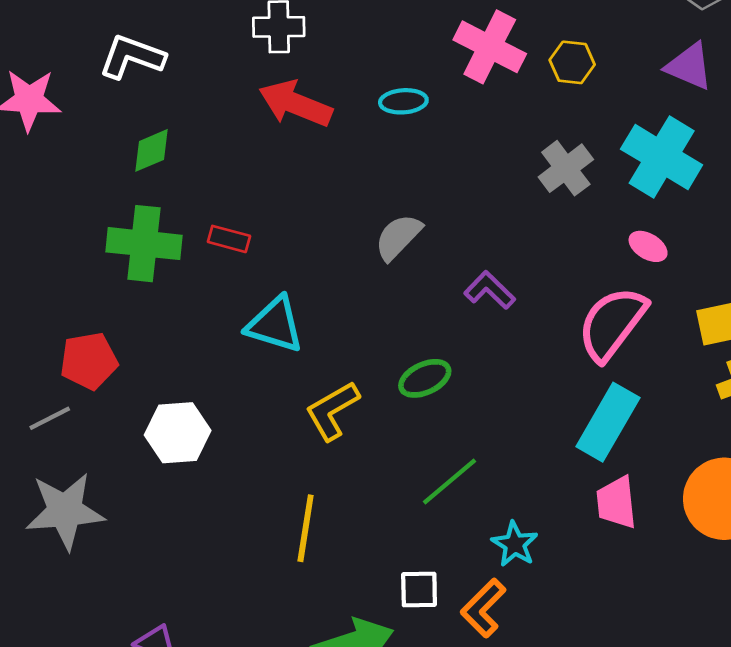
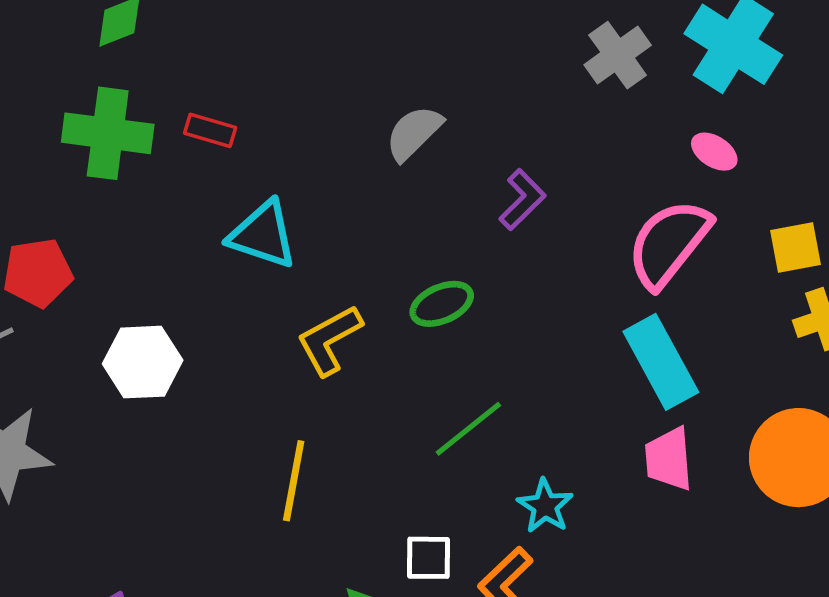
purple L-shape: (490, 290) -> (522, 200), turned 90
cyan rectangle: (608, 422) -> (661, 362), turned -60

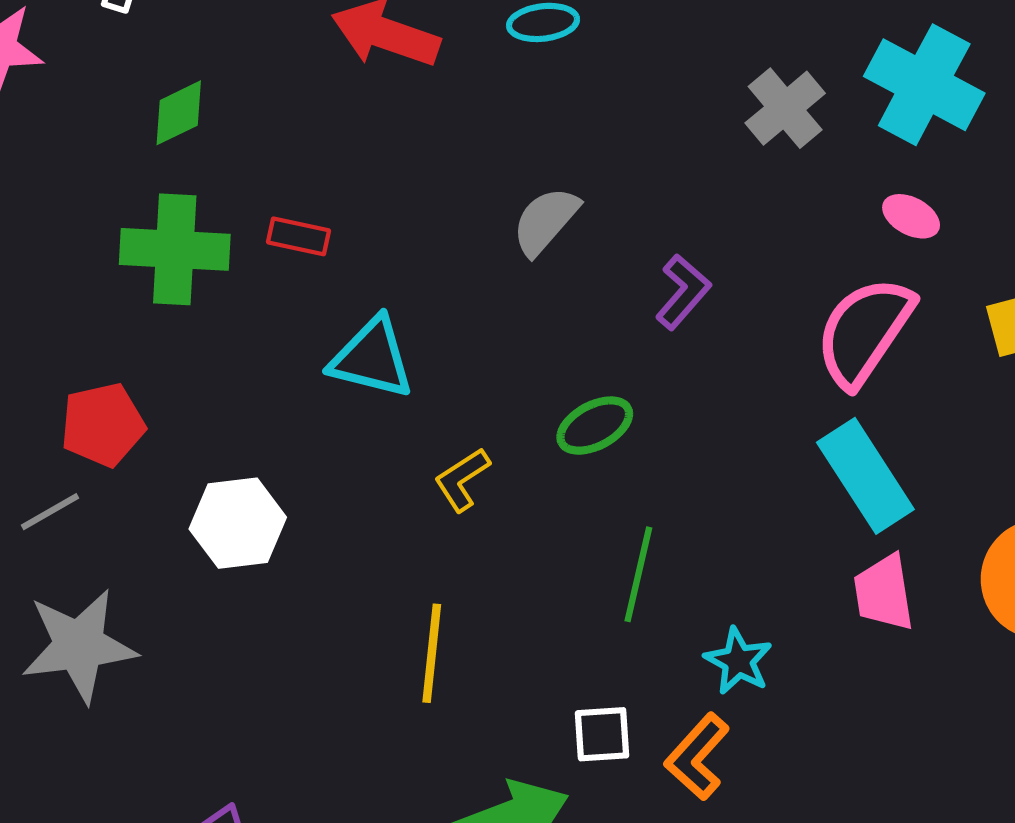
yellow L-shape: (329, 340) -> (462, 480), size x0.7
green line: (468, 429) -> (638, 574), turned -34

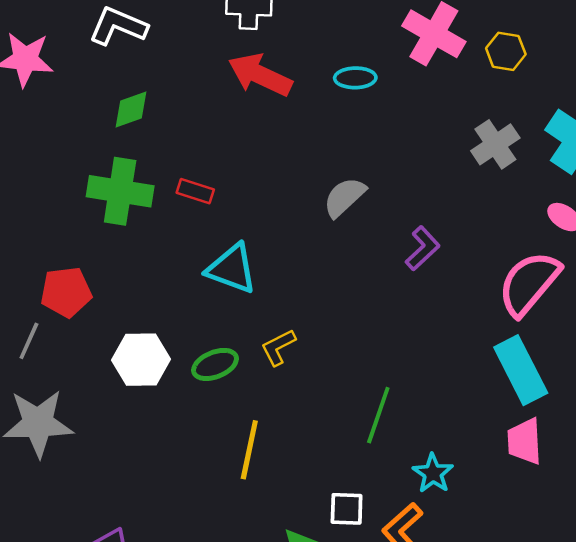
green ellipse: (595, 426) -> (215, 364), moved
gray line: (50, 512) -> (29, 341), turned -42

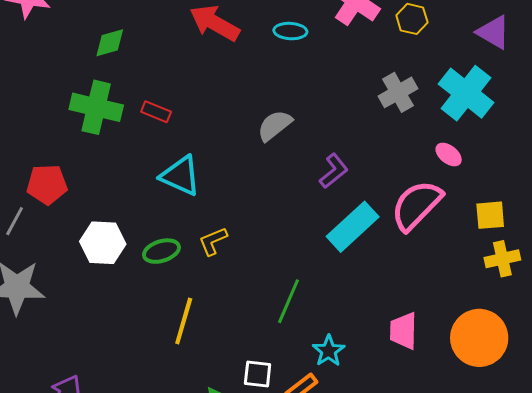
cyan rectangle: (521, 370) -> (353, 227), moved, turned 70

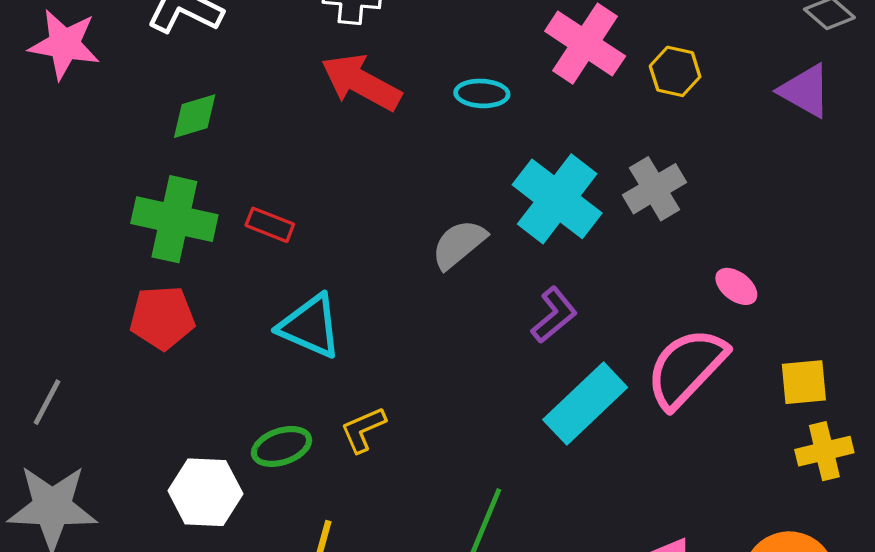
cyan cross: (466, 93) -> (557, 199), moved
red pentagon: (47, 184) -> (162, 318), moved
white hexagon: (103, 243) -> (205, 492), moved

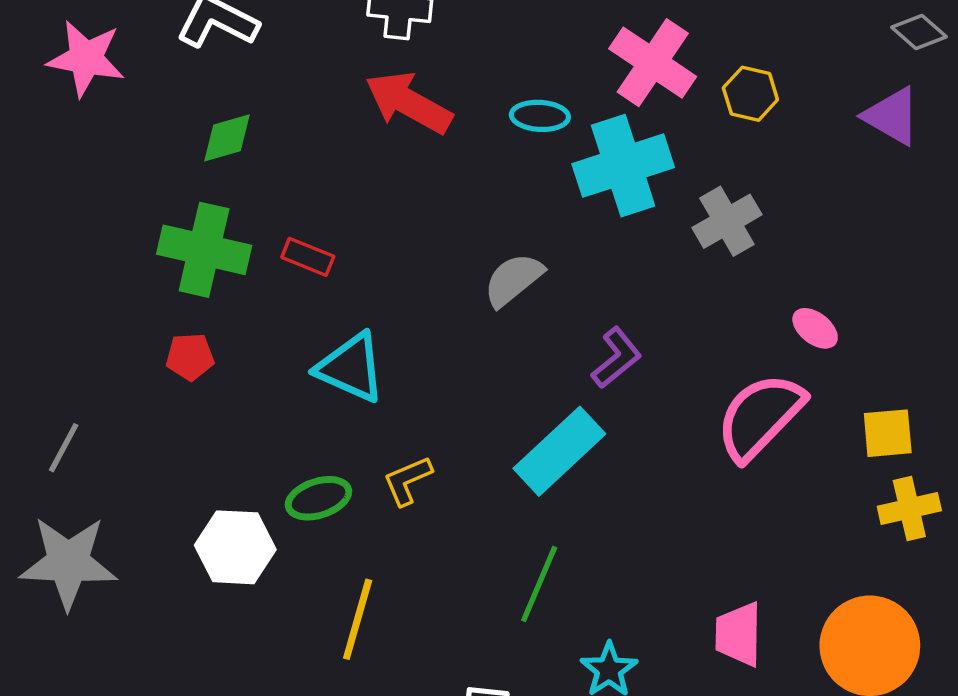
cyan cross: (557, 199) -> (623, 166), moved, turned 34
red pentagon: (162, 318) -> (190, 357), size x0.7
cyan rectangle: (585, 403) -> (559, 451), moved

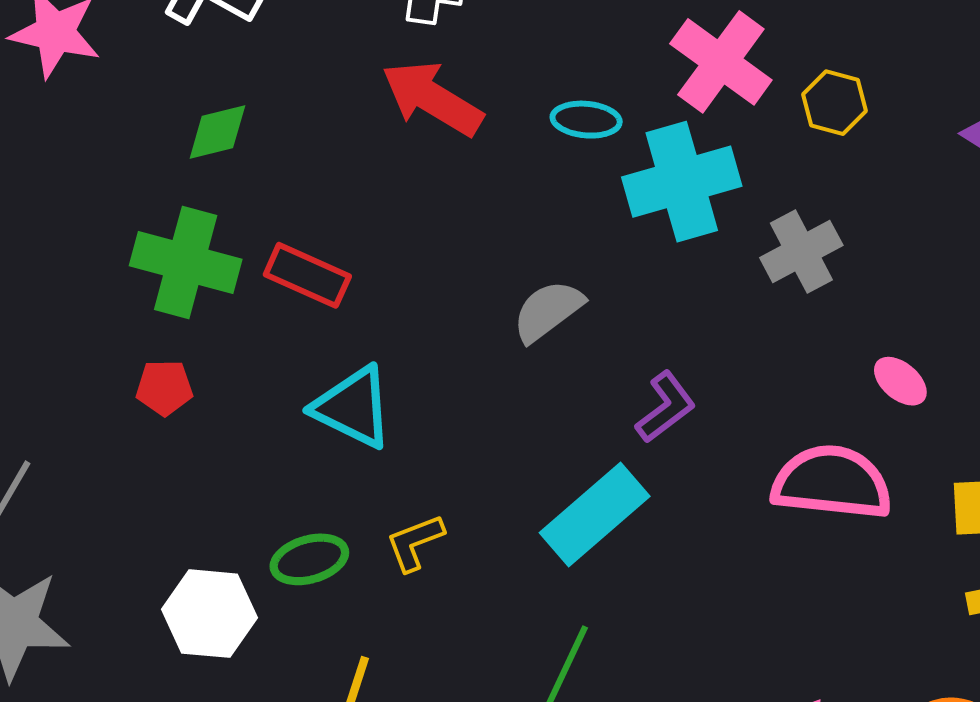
red rectangle: (308, 257) -> (307, 275), size x1.4
pink semicircle: (760, 417) -> (832, 482), turned 50

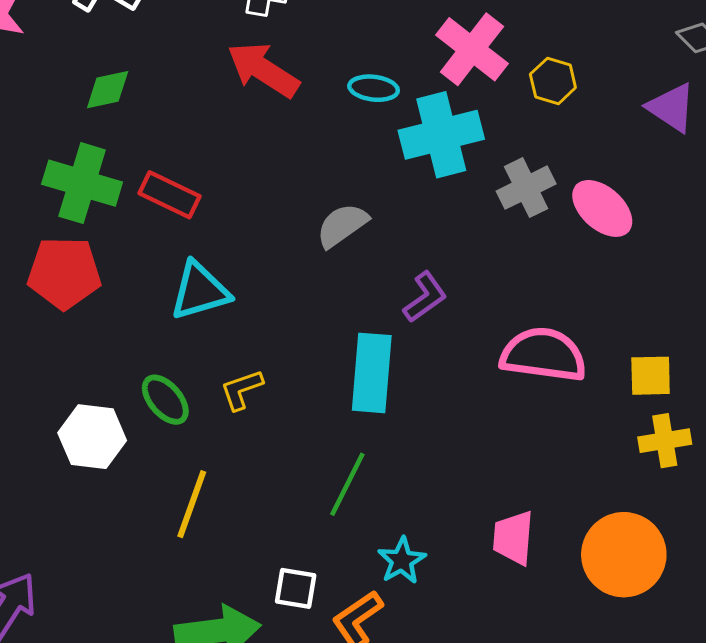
pink ellipse: (900, 381) -> (602, 208), moved, size x1.6
red pentagon: (164, 388) -> (64, 273), size x1.8
cyan triangle: (353, 407) -> (200, 291), turned -44
cyan rectangle: (595, 514) -> (372, 373), turned -46
green ellipse: (309, 559) -> (165, 400), turned 64

